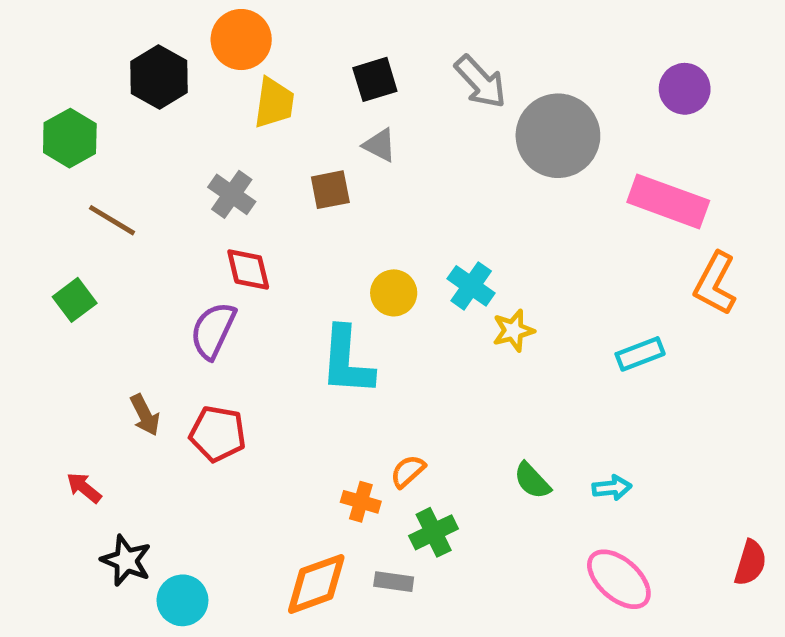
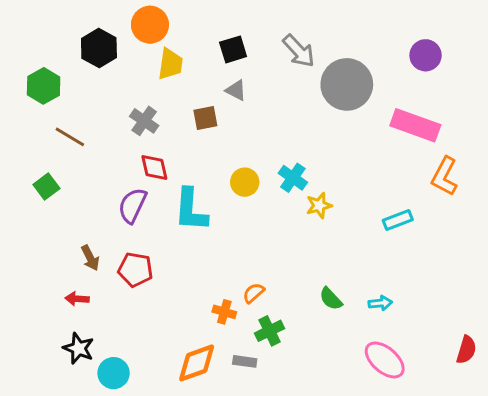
cyan L-shape: (347, 361) -> (191, 210), moved
red arrow: (84, 488) -> (77, 299), moved, turned -35

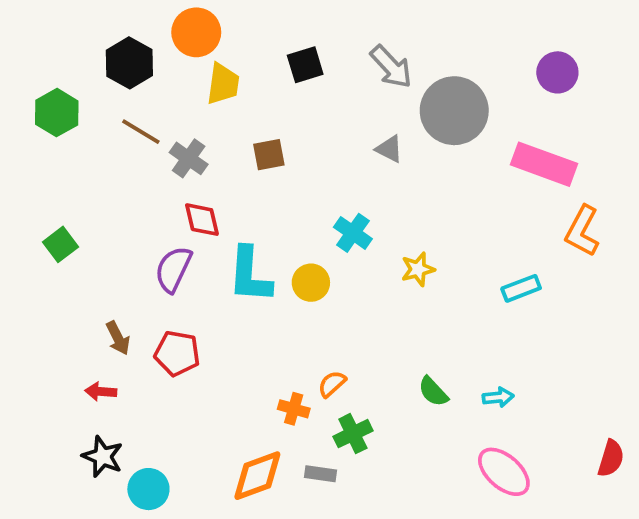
gray triangle: (236, 90) -> (389, 149), moved
brown line: (70, 137) -> (141, 132), moved
cyan cross: (293, 178) -> (353, 233), moved
yellow circle: (245, 182) -> (311, 283), moved

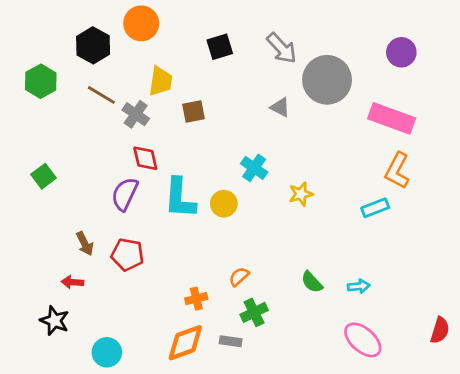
yellow trapezoid: (223, 84) -> (160, 81), moved
orange L-shape: (582, 231) -> (397, 171), moved
orange cross: (294, 409) -> (196, 299), moved, turned -30
black star: (103, 457) -> (55, 321), moved

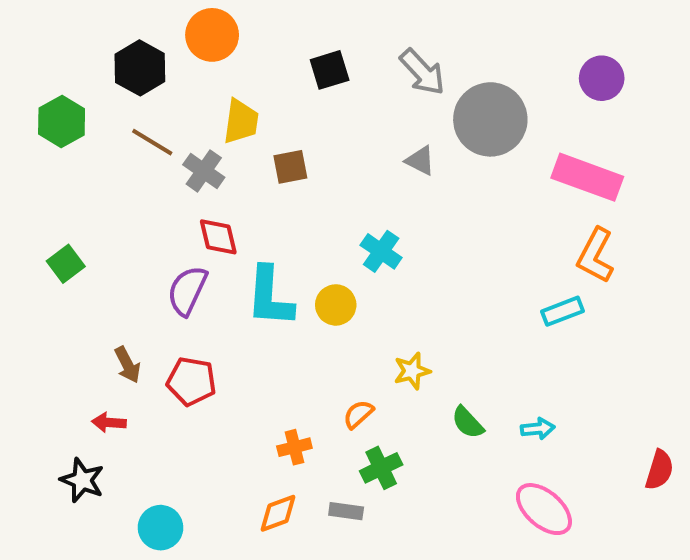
yellow star: (301, 194) -> (412, 371), moved
red semicircle: (440, 330) -> (659, 470), moved
orange diamond: (185, 343) -> (278, 513), size x0.7

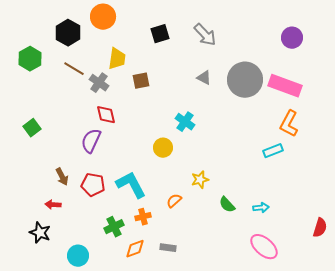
gray circle: (490, 119) -> (245, 80), moved
cyan L-shape: (270, 297) -> (131, 185), moved, turned 148
green cross: (381, 468) -> (114, 227), moved

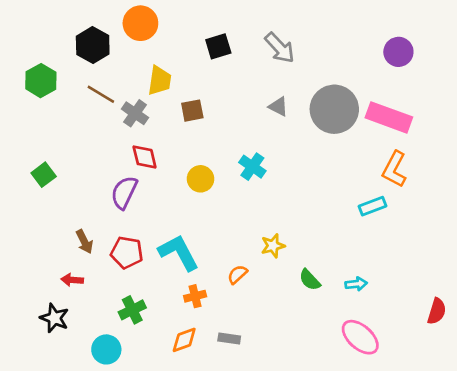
yellow circle: (163, 148) -> (201, 179), moved
green cross: (114, 227) -> (132, 310), moved

